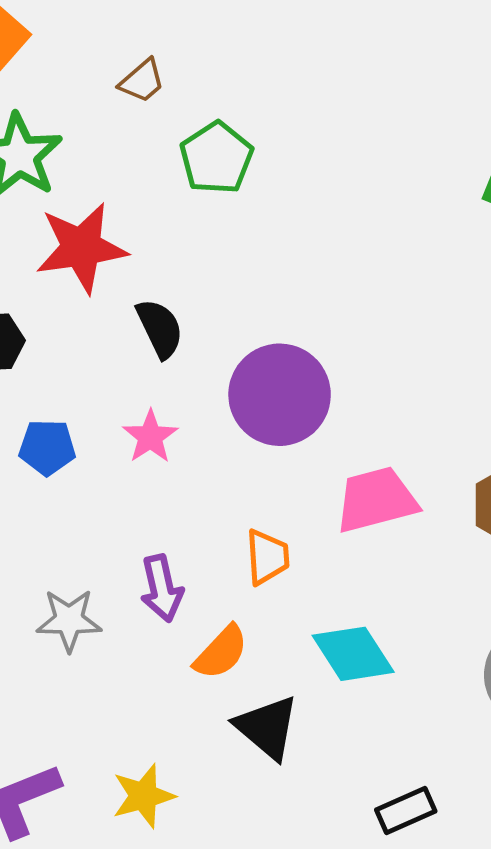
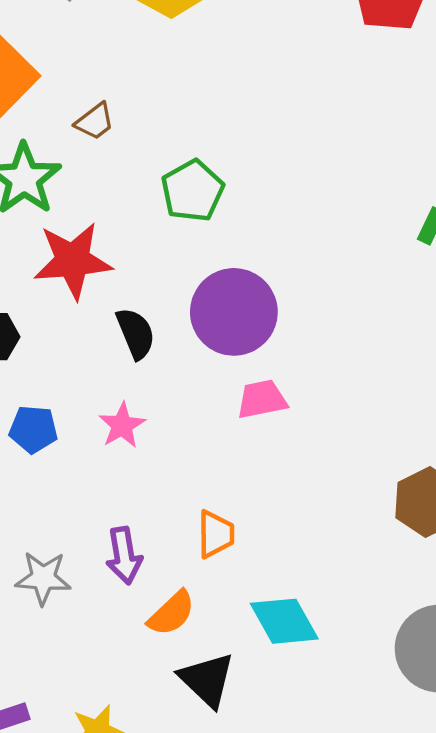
brown trapezoid: (142, 81) -> (95, 121), moved
purple circle: (280, 395) -> (234, 312), moved
pink trapezoid: (376, 500) -> (262, 399), moved, size x0.7

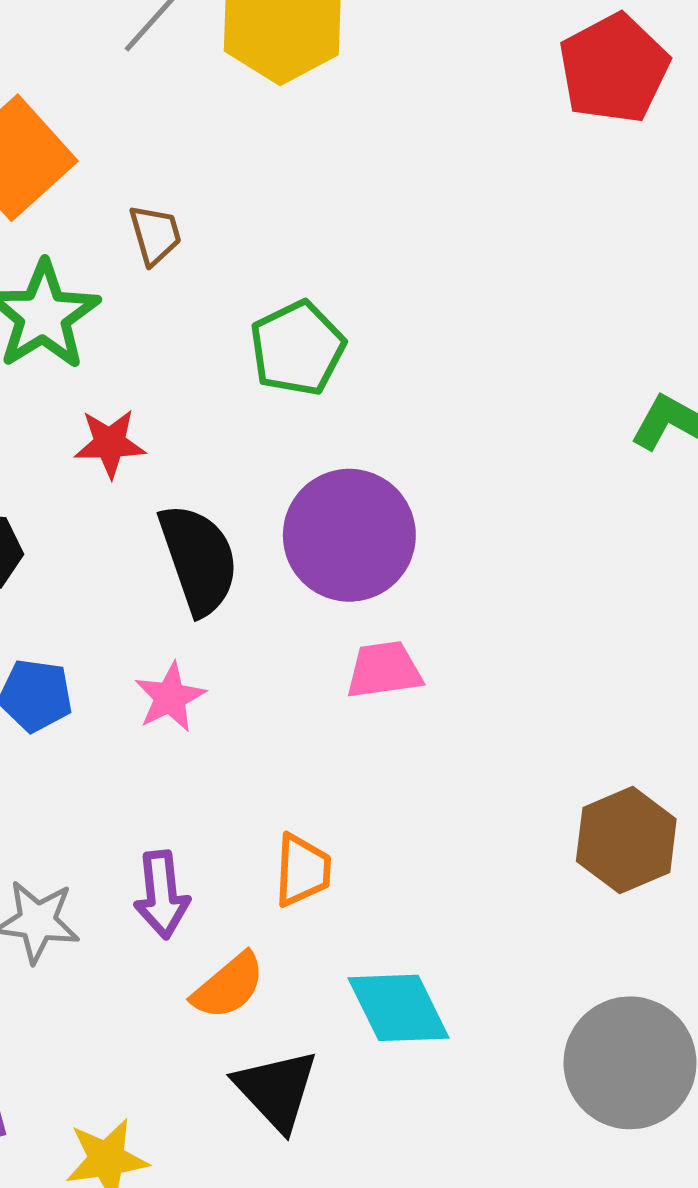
brown trapezoid: (95, 121) -> (155, 235), turned -72
red star: (73, 261) -> (110, 443), size x0.6
black semicircle: (136, 333) -> (199, 559), size x1.4

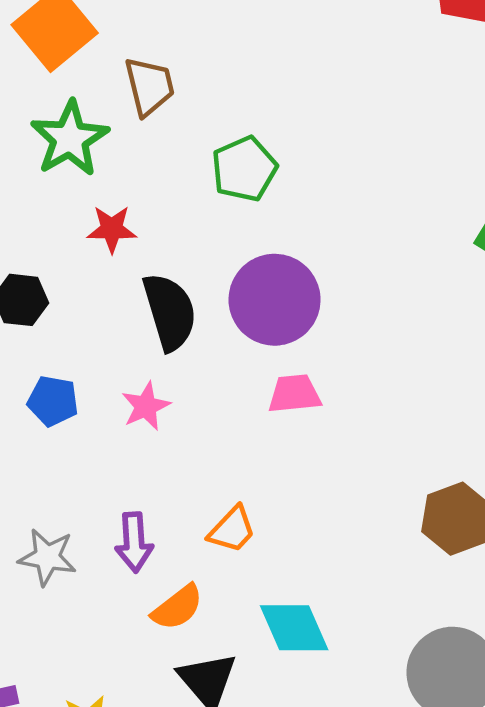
brown trapezoid: (155, 235) -> (149, 86), size x1.4
orange trapezoid: (302, 870) -> (232, 530), turned 38

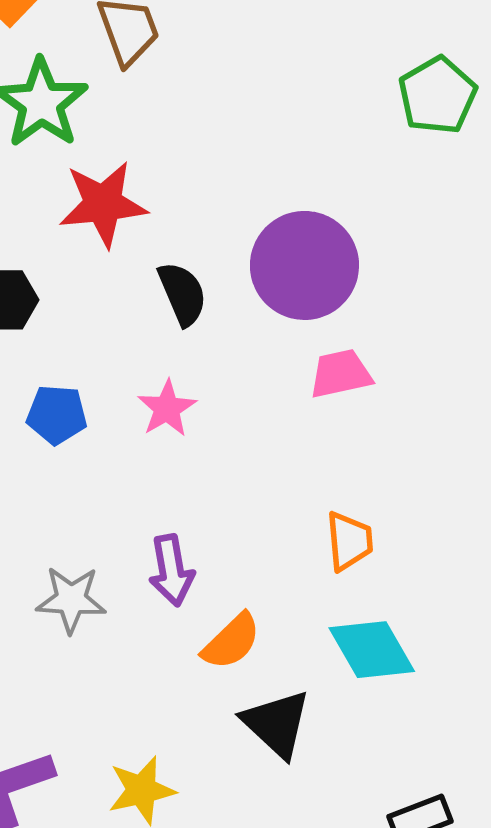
green pentagon: (244, 169) -> (437, 95), moved
red star: (112, 229) -> (103, 204), size x1.5
black semicircle: (170, 312) -> (182, 294), size x0.7
orange trapezoid: (232, 530) -> (349, 541), moved, turned -42

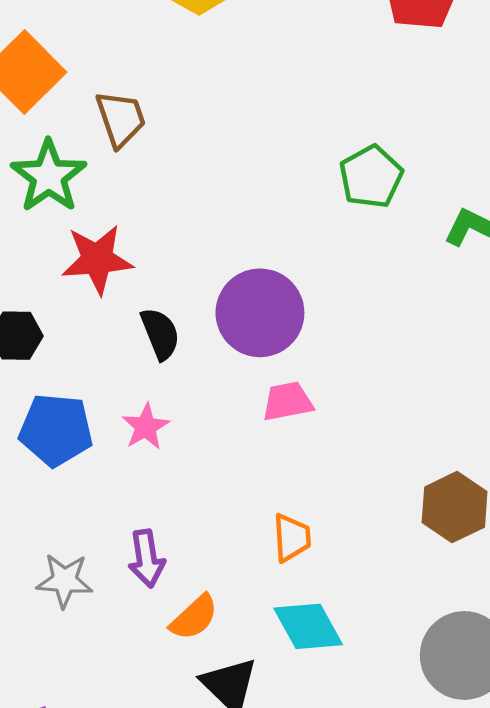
blue pentagon: (57, 415) -> (56, 430), size x1.5

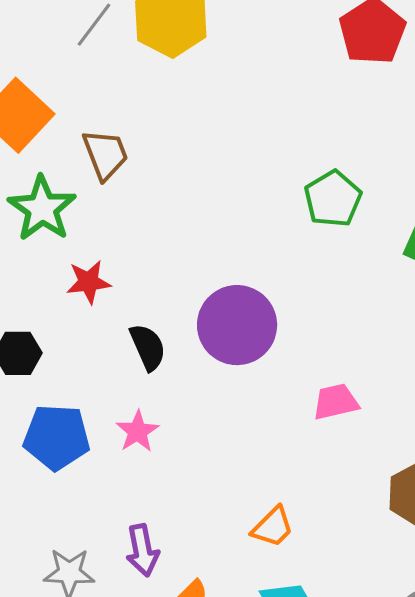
red star: (97, 259) -> (89, 282), size x0.7
pink trapezoid: (287, 401) -> (336, 402), moved
orange trapezoid: (292, 538) -> (273, 527), turned 51

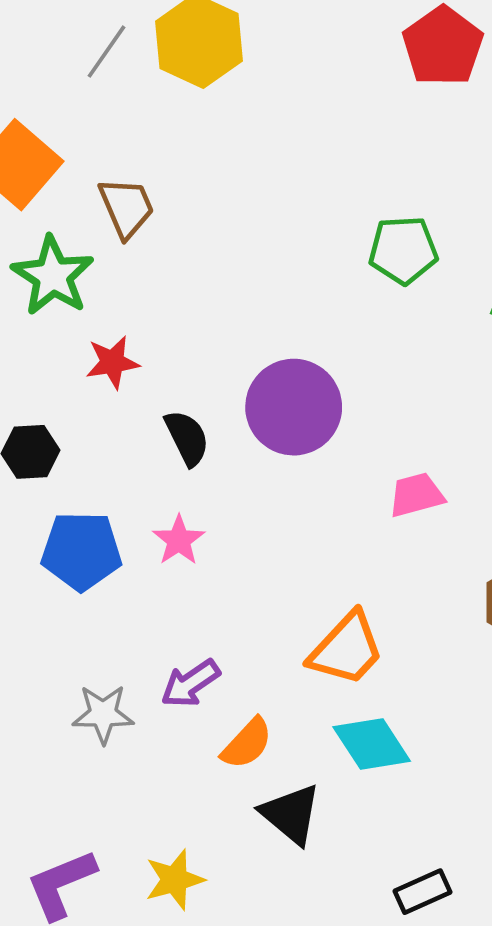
green pentagon: (333, 199) -> (403, 250), turned 30
orange trapezoid: (273, 527) -> (347, 649), size x1.5
purple arrow: (142, 550) -> (190, 683), turned 69

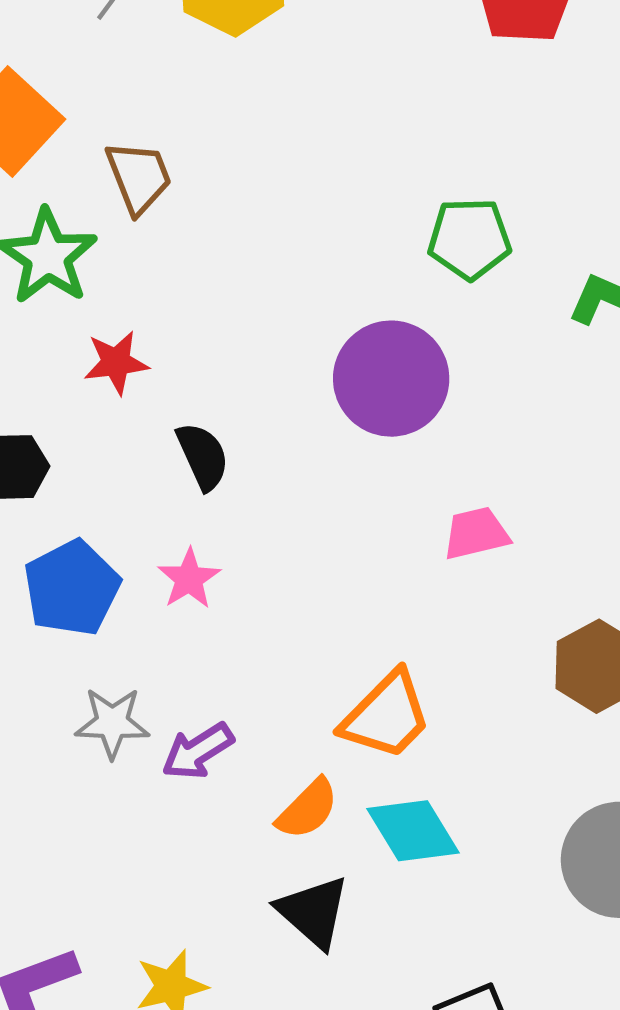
purple circle: (294, 407) -> (391, 379), moved
blue pentagon: (81, 551) -> (72, 588), turned -30
gray star: (103, 714) -> (112, 723), moved
orange semicircle: (247, 743) -> (308, 809), moved

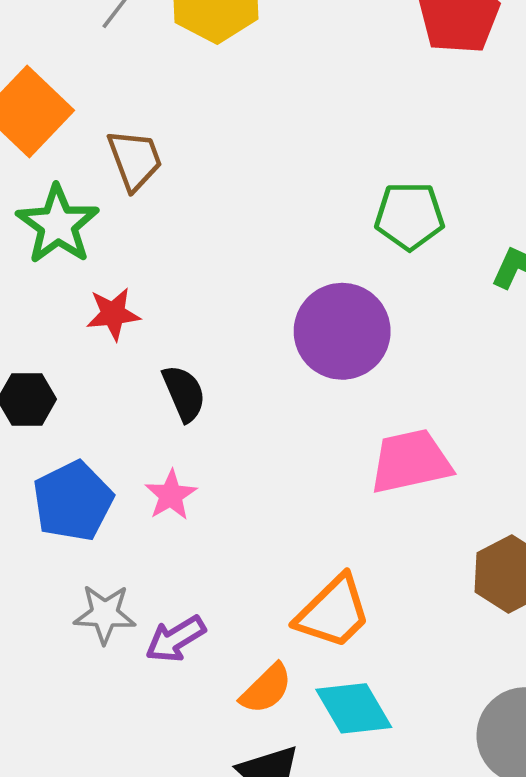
pink trapezoid: (476, 533) -> (411, 461), size x1.5

